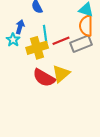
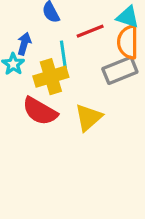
red line: (61, 41) -> (90, 31), moved
red semicircle: (44, 78) -> (40, 111), moved

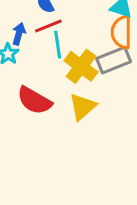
red line: (90, 31) -> (48, 26), moved
yellow cross: (51, 77) -> (81, 66), moved, turned -36

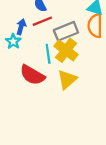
cyan line: (58, 45) -> (48, 54), moved
gray rectangle: (114, 60) -> (66, 31), moved

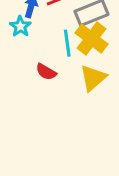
red semicircle: (32, 75) -> (46, 72), size x0.6

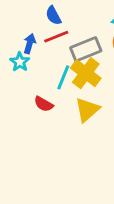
cyan line: (67, 43) -> (63, 77), turned 30

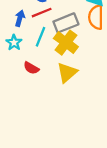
cyan star: (20, 62) -> (14, 43), moved
cyan line: (63, 77) -> (41, 37), moved

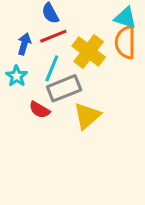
gray rectangle: (66, 23) -> (64, 88), moved
yellow cross: (66, 43) -> (89, 52), moved

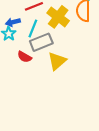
blue arrow: (24, 44) -> (13, 22), moved, turned -120

